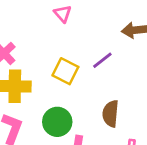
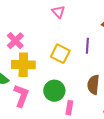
purple line: (102, 60) -> (87, 46), turned -49

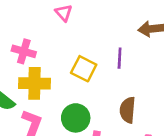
pink triangle: (58, 12) -> (64, 13), moved
pink cross: (15, 41) -> (24, 51), turned -30

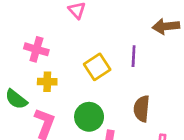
yellow square: (84, 69) -> (97, 67), turned 30
yellow cross: (34, 83) -> (47, 82), size x0.6

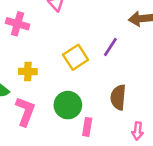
pink cross: (36, 49) -> (18, 24), moved
purple line: (134, 56) -> (110, 47), turned 30

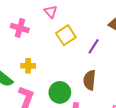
yellow square: (76, 57) -> (66, 35), moved
brown semicircle: (118, 97) -> (89, 80), moved

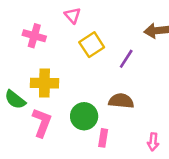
yellow cross: (28, 66) -> (44, 83), size x1.5
brown semicircle: (89, 80) -> (121, 101), turned 90

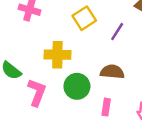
yellow cross: (44, 83) -> (57, 55), moved
pink rectangle: (103, 138) -> (106, 107), moved

